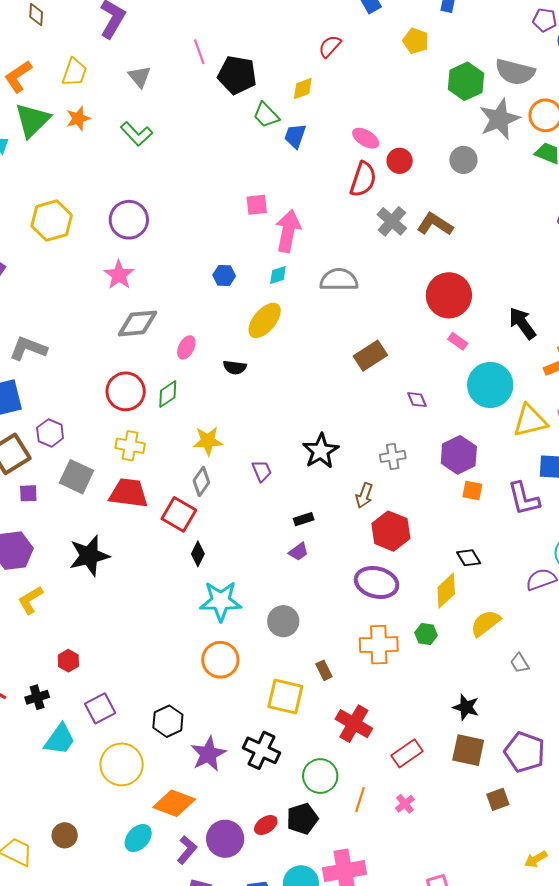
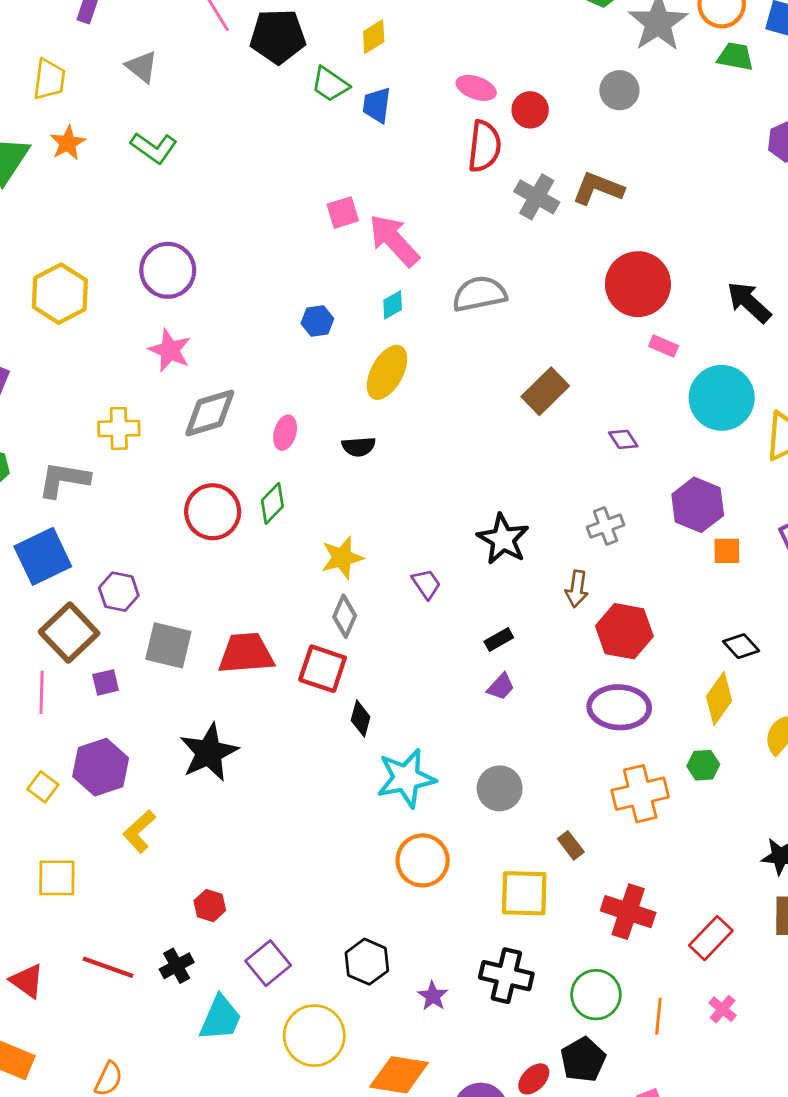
pink arrow: (288, 231) -> (394, 240), turned -42
yellow cross: (130, 446) -> (119, 428), moved
purple star: (208, 754) -> (433, 996), size x0.6

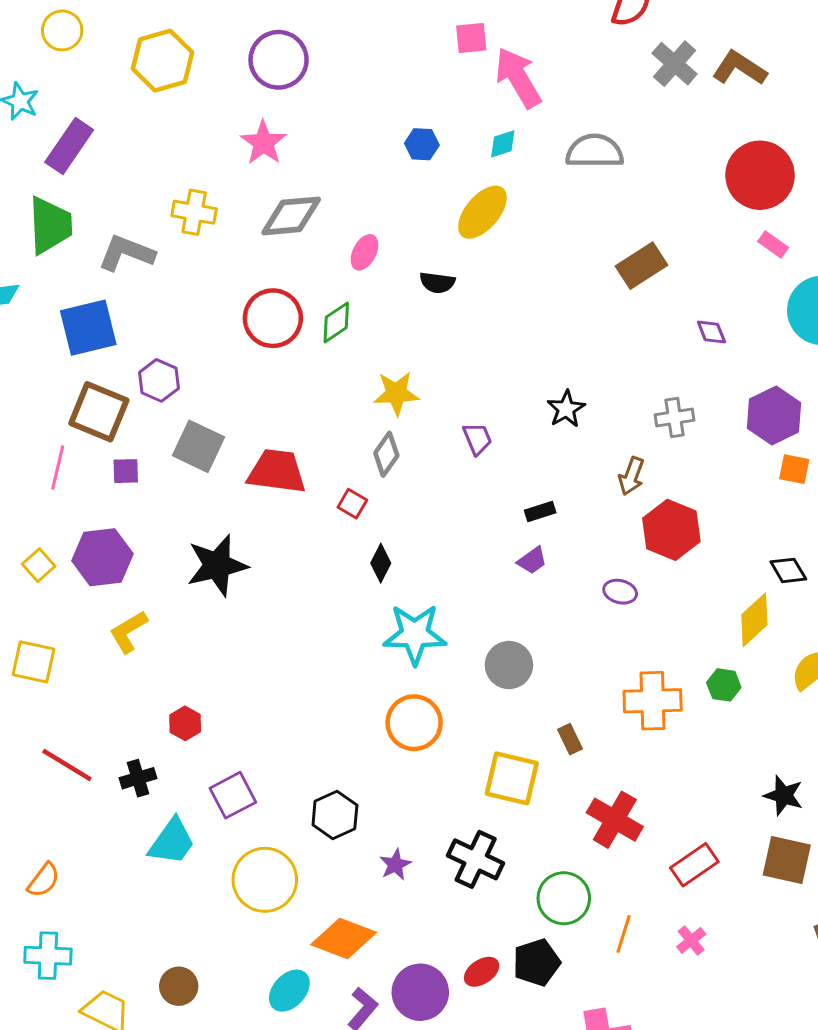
black star: (503, 539) -> (566, 409), size x0.7
brown square: (69, 633) -> (99, 412), turned -36
red square: (323, 669) -> (352, 504), size x0.6
purple ellipse: (619, 707) -> (620, 592), moved, size x0.5

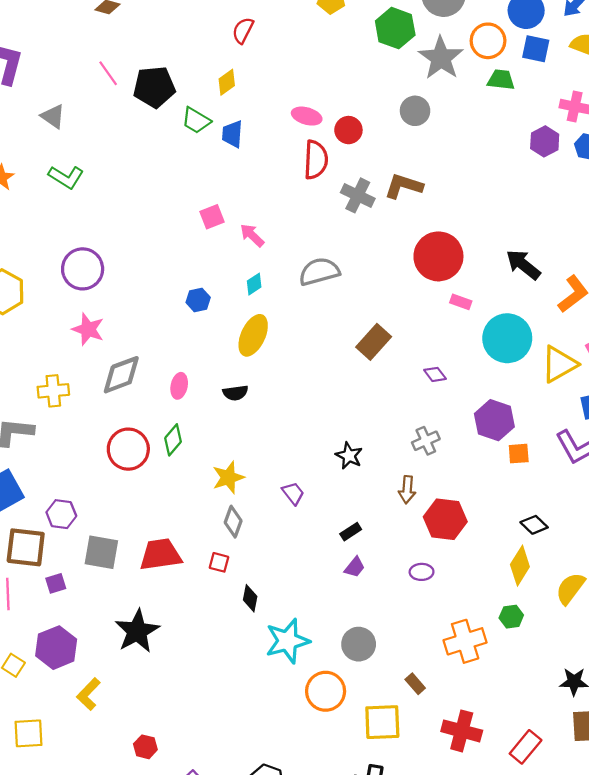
pink arrow: (518, 78) -> (252, 235), size x0.6
orange circle: (414, 723) -> (326, 691), moved

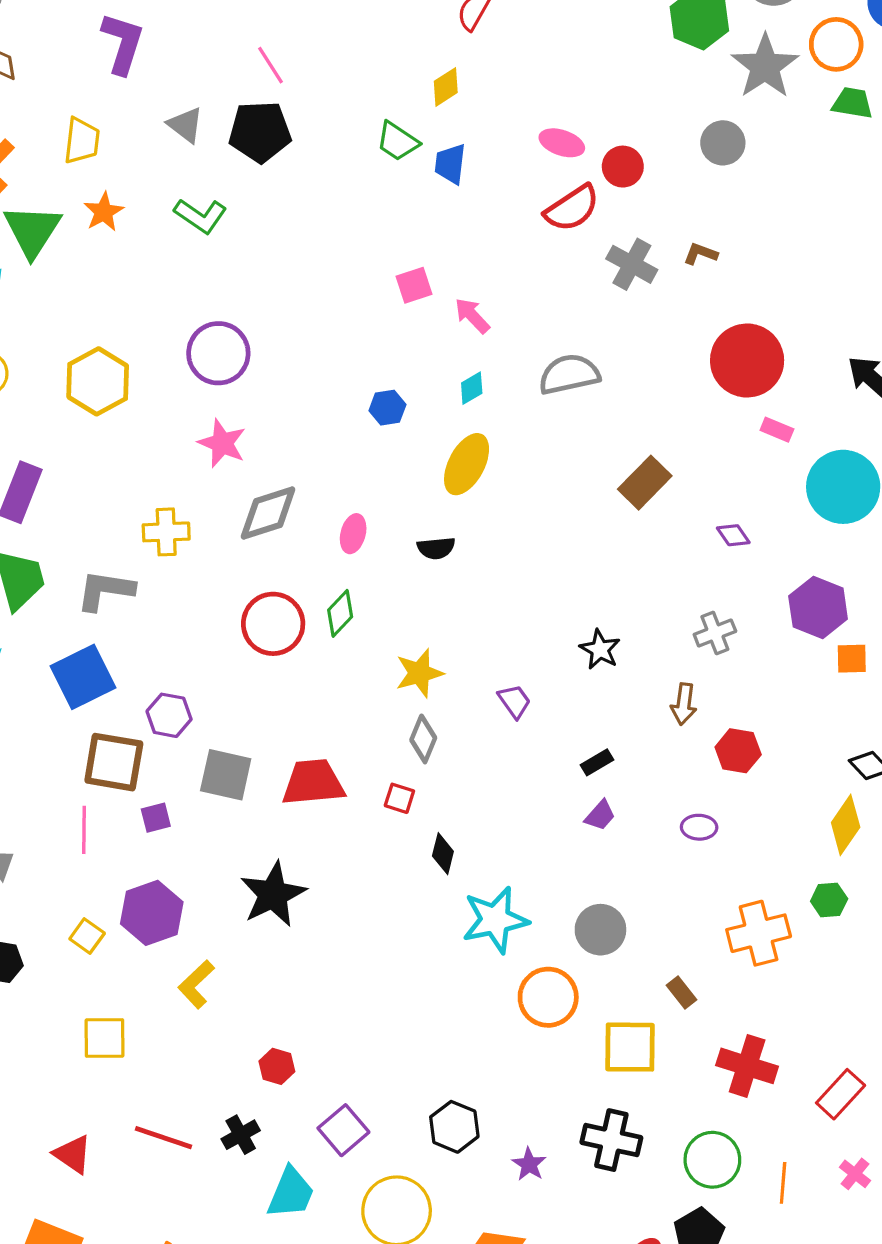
black pentagon: (154, 87) -> (260, 132), moved
red semicircle: (316, 160) -> (572, 208), turned 51
brown L-shape: (404, 186) -> (700, 254), size x0.6
red hexagon: (445, 519) -> (738, 751), size x0.7

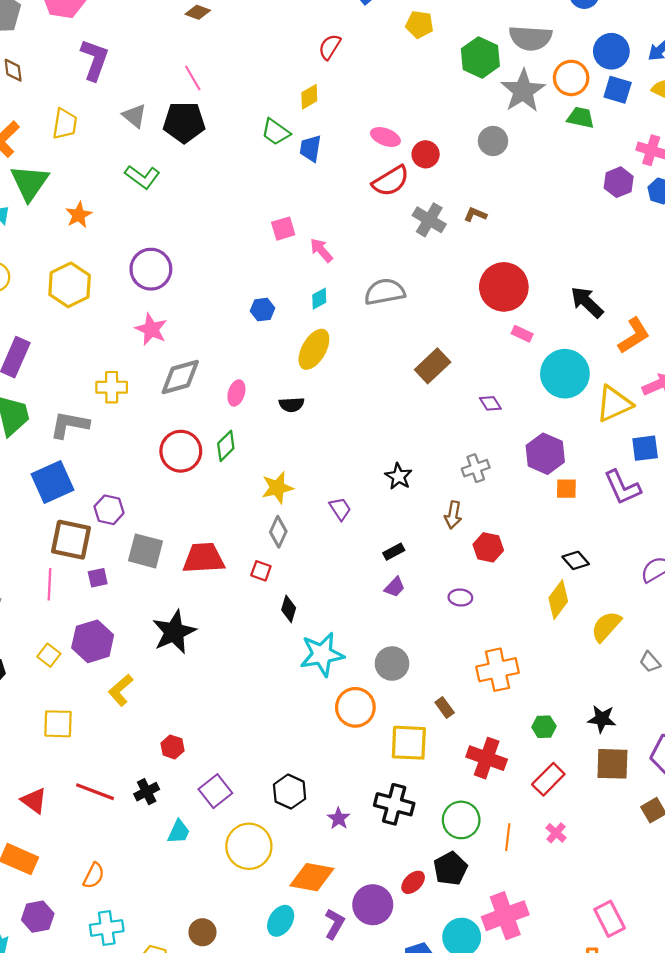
orange star: (104, 212) -> (79, 215), moved
green hexagon: (829, 900) -> (544, 727), moved
cyan trapezoid: (291, 1193) -> (179, 832), size x0.7

